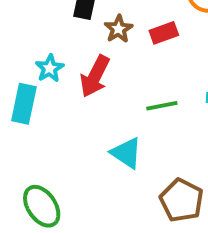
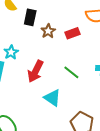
red arrow: (95, 76) -> (35, 71), moved
green line: (162, 106) -> (71, 72), turned 49

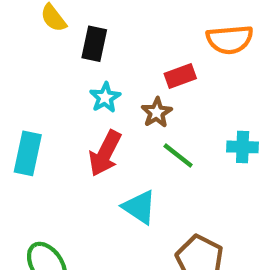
brown star: (48, 31) -> (157, 113), moved
cyan star: (11, 52) -> (105, 97), moved

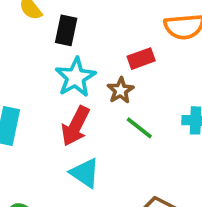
cyan star: (105, 97) -> (75, 77), size x1.5
cyan triangle: (139, 207) -> (85, 173), moved

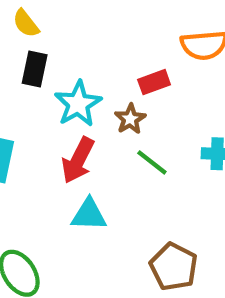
black rectangle: (66, 30) -> (35, 69), moved
cyan triangle: (85, 173) -> (89, 215), turned -32

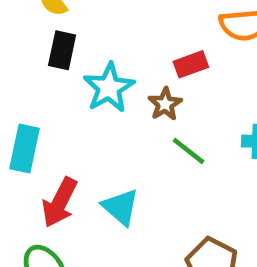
red arrow: (78, 160) -> (60, 202), moved
cyan triangle: (89, 215) -> (121, 207), turned 39

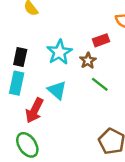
black rectangle: (62, 50) -> (20, 57), moved
cyan triangle: (121, 207) -> (57, 90), moved

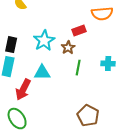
green line: (100, 84) -> (78, 68), turned 63
cyan triangle: (57, 90) -> (42, 73), turned -42

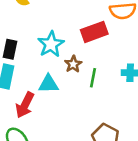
red rectangle: (79, 31) -> (94, 32), size x1.5
brown star: (68, 48) -> (73, 64), moved

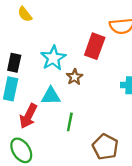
red rectangle: (94, 32) -> (95, 46), turned -50
green line: (93, 78) -> (70, 122), moved

